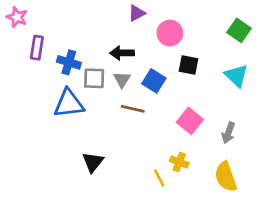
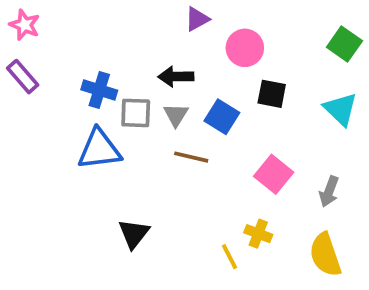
purple rectangle: (37, 48) -> (23, 77), moved, turned -50

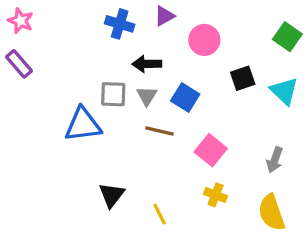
blue cross: (99, 90) -> (120, 24), moved
black square: (272, 94) -> (243, 78), moved, turned -30
pink square: (274, 174) -> (211, 150), moved
yellow line: (230, 257) -> (160, 214), moved

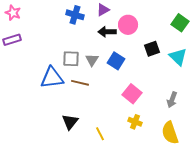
purple rectangle: (19, 64) -> (12, 40), turned -66
black arrow: (147, 64) -> (107, 32), moved
brown line: (160, 131) -> (80, 83), moved

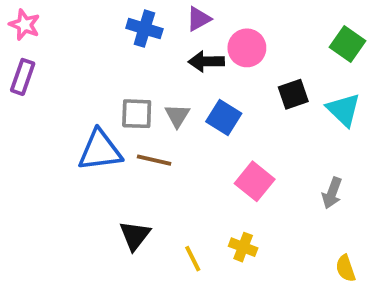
purple rectangle: (12, 40) -> (23, 77), turned -54
yellow cross: (135, 122) -> (243, 247), moved
yellow semicircle: (170, 133) -> (346, 268), moved, size x0.6

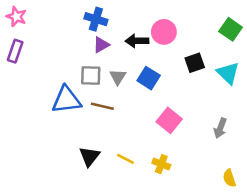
purple triangle: (199, 19) -> (101, 45), moved
yellow line: (193, 259) -> (125, 159), moved, turned -36

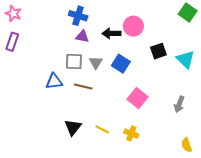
green square: (231, 29) -> (188, 13), moved
purple triangle: (101, 45) -> (82, 37), turned 40
blue triangle: (66, 100) -> (54, 81), size x0.7

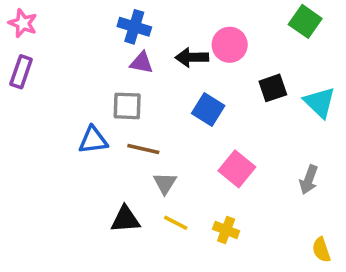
green square: (188, 13) -> (305, 21), moved
gray triangle: (96, 63) -> (165, 183), moved
black triangle: (73, 127) -> (125, 219), turned 48

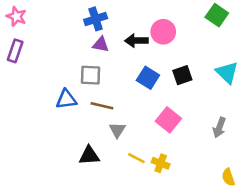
blue cross: (134, 27) -> (96, 19), turned -35
black square: (273, 88) -> (182, 75), moved
yellow line: (176, 223) -> (136, 158), moved

